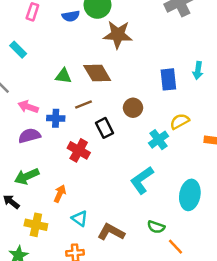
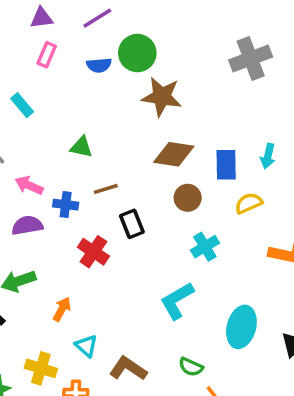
brown diamond: (97, 73) -> (174, 154), moved, turned -56
brown circle: (133, 108) -> (188, 198), moved
yellow semicircle: (180, 121) -> (249, 203), moved
yellow cross: (36, 225) -> (41, 368), moved

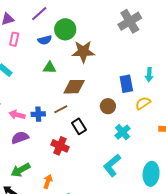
green triangle: (81, 147) -> (50, 68), moved
brown diamond: (174, 154) -> (74, 87), moved
blue cross: (66, 205) -> (38, 114), moved

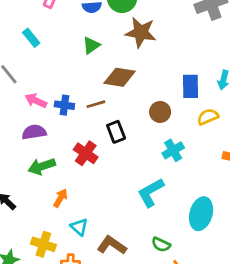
green triangle: (50, 68) -> (91, 45), turned -48
green arrow: (21, 170) -> (42, 166), moved

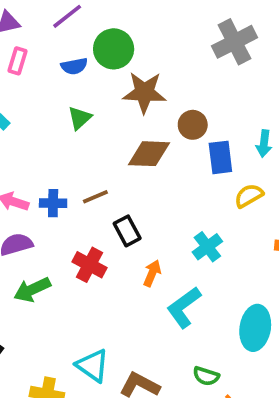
brown diamond: (120, 77) -> (149, 154), moved
brown circle: (160, 112) -> (193, 125), moved
orange arrow: (60, 198) -> (152, 273), moved
cyan triangle: (79, 227) -> (93, 366), size x1.4

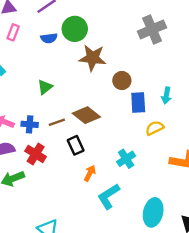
green triangle: (80, 118) -> (45, 87), moved
brown diamond: (149, 154) -> (86, 115), moved, turned 32
red cross: (89, 265) -> (36, 154), moved

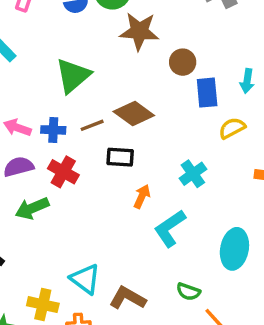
green triangle: (45, 87) -> (73, 76), size x1.6
black rectangle: (76, 145) -> (120, 157), turned -60

